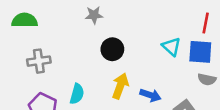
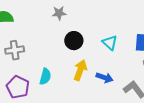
cyan triangle: (171, 47) -> (110, 43), moved

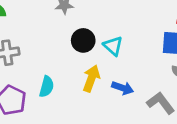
cyan triangle: (110, 43) -> (113, 46), moved

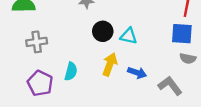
cyan triangle: (113, 46) -> (129, 36), turned -30

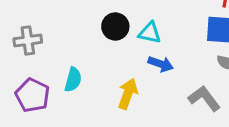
yellow arrow: (110, 64) -> (128, 94), moved
blue arrow: (137, 73) -> (161, 64), moved

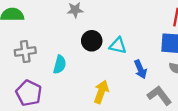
blue arrow: (161, 64) -> (140, 69), moved, turned 48
cyan semicircle: (73, 80) -> (60, 65), moved

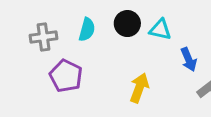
cyan semicircle: (60, 65) -> (87, 30), moved
purple pentagon: (29, 93) -> (66, 76), moved

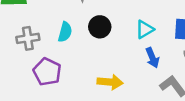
cyan triangle: (160, 30) -> (145, 29), moved, turned -42
yellow arrow: (139, 88) -> (110, 82), turned 75

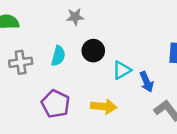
cyan triangle: (145, 29) -> (122, 70), moved
purple pentagon: (47, 72) -> (56, 104), moved

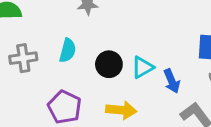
black circle: (93, 51) -> (109, 64), moved

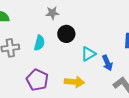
black circle: (109, 64) -> (66, 34), moved

